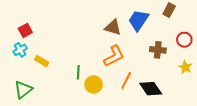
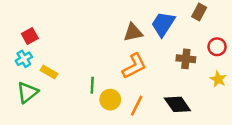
brown triangle: (113, 27) -> (133, 32), turned -30
orange line: (126, 80) -> (137, 106), moved
green triangle: (23, 90) -> (27, 92), moved

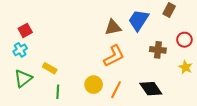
yellow rectangle: (49, 72) -> (50, 68), moved
green line: (92, 85) -> (58, 92), moved

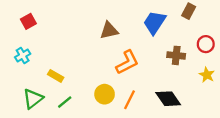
brown triangle: (113, 27) -> (109, 30), moved
red square: (25, 30) -> (28, 21), moved
green triangle: (23, 78) -> (33, 99), moved
green line: (58, 92) -> (65, 102), turned 48

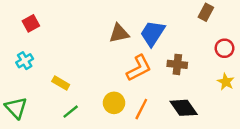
blue trapezoid: (155, 23) -> (152, 33), moved
brown cross: (176, 55) -> (177, 64), moved
green triangle: (33, 99) -> (16, 108), moved, turned -35

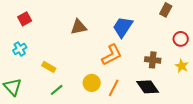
brown triangle: (119, 33) -> (79, 27), moved
brown cross: (177, 64) -> (153, 60), moved

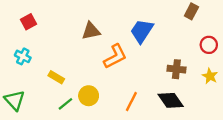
cyan cross: (20, 49) -> (23, 56), turned -32
orange L-shape: (112, 55) -> (115, 56), moved
yellow circle: (92, 83) -> (89, 96), moved

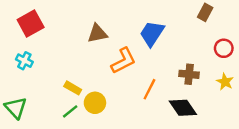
red square: (28, 22) -> (31, 24), size x1.5
yellow rectangle: (56, 77) -> (73, 88), moved
orange line: (131, 102) -> (149, 89), moved

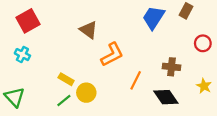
brown triangle: (97, 33) -> (89, 30), turned 48
blue trapezoid: (152, 33) -> (154, 18), moved
yellow star: (225, 82) -> (204, 86), moved

